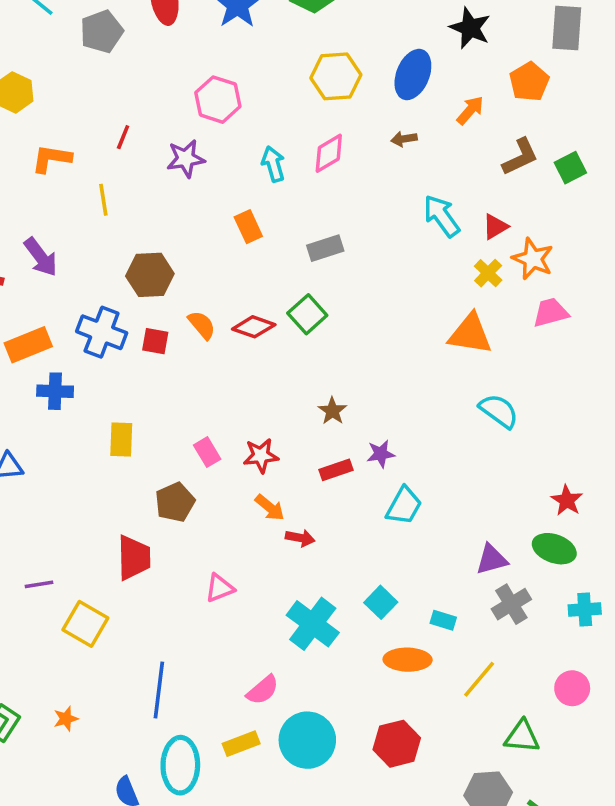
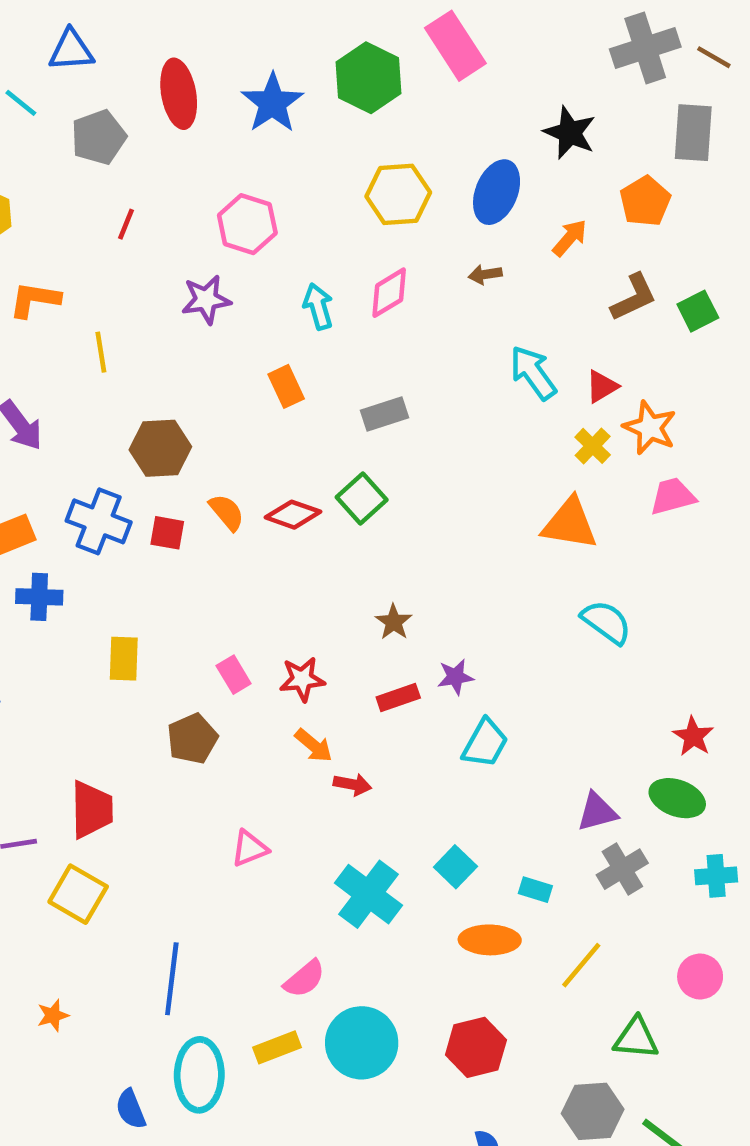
red line: (123, 137) -> (126, 224), moved
red trapezoid: (134, 558) -> (92, 810), moved

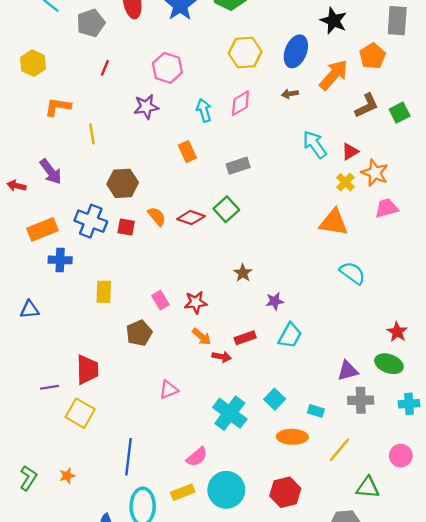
orange arrow: (570, 238) -> (334, 75), size x1.6
red rectangle: (398, 697) -> (245, 338), moved
gray cross: (622, 869) -> (361, 400), turned 30

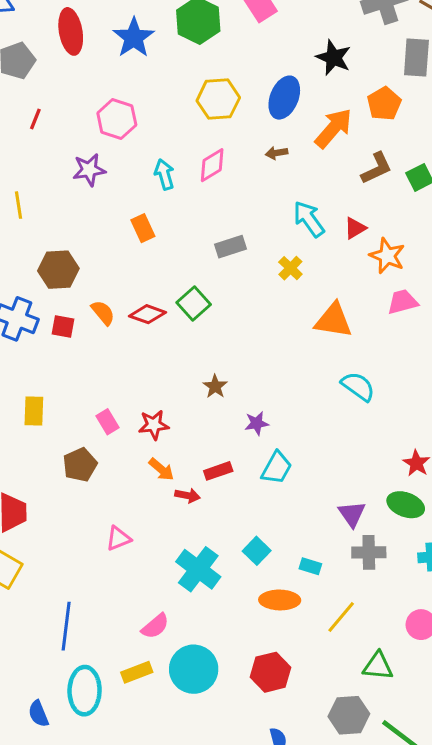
gray rectangle: (238, 166) -> (231, 247), moved
yellow cross: (345, 182) -> (290, 268), moved
purple triangle: (348, 371) -> (352, 514), turned -50

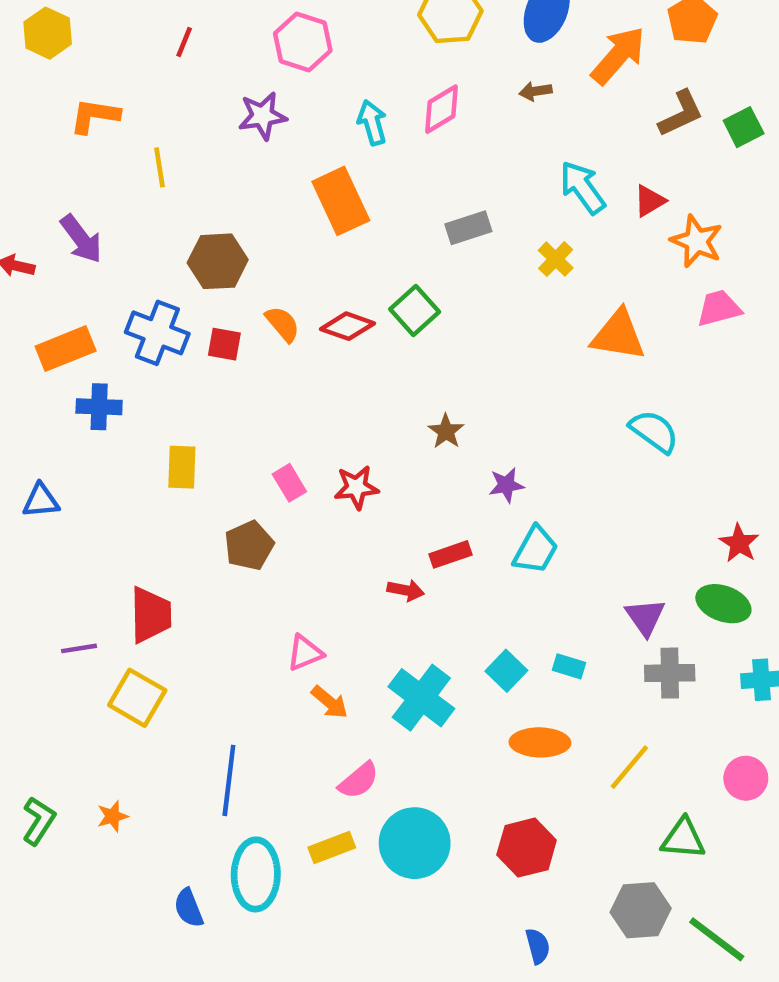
orange rectangle: (143, 228) -> (341, 201), size x1.6
orange arrow: (161, 469) -> (330, 702), moved
cyan rectangle: (310, 566) -> (569, 666), moved

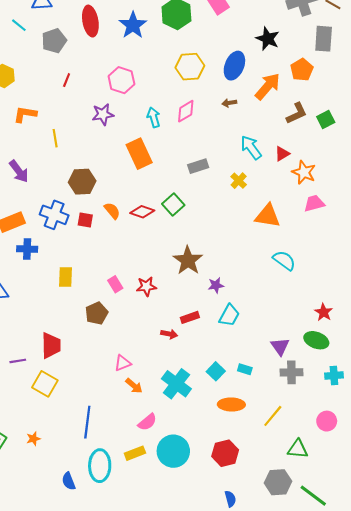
brown star: (446, 431) -> (188, 260), size x1.8

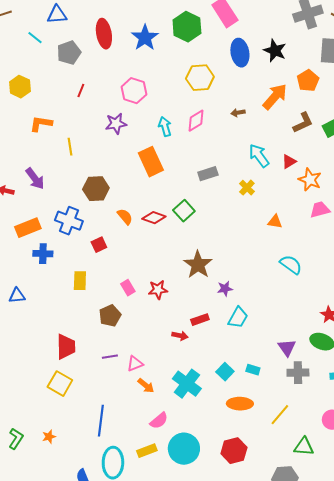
blue ellipse: (234, 66) -> (240, 53), moved, turned -32
orange triangle: (268, 216) -> (275, 222), size x0.6
red square: (85, 220) -> (99, 245), moved, turned -35
purple line: (18, 361) -> (110, 357), moved

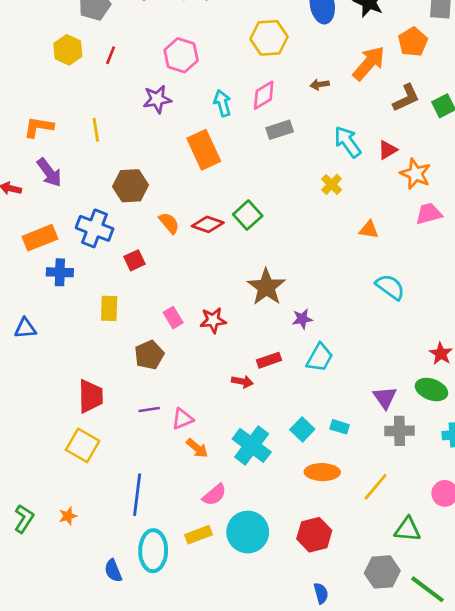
yellow hexagon: (20, 87) -> (68, 50), moved
orange L-shape: (41, 124) -> (39, 127), moved
gray rectangle: (208, 174) -> (280, 130), moved

